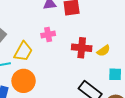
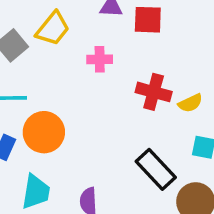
yellow trapezoid: (23, 51) -> (53, 29), moved

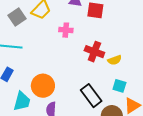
orange circle: (44, 132) -> (43, 86), moved

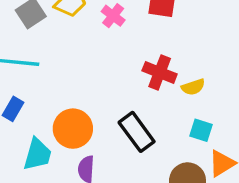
pink cross: (66, 30) -> (113, 16), moved, turned 32
black rectangle: (91, 96) -> (137, 132), moved

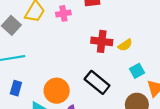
pink cross: (113, 16) -> (63, 13), turned -32
cyan square: (201, 130) -> (137, 71), turned -32

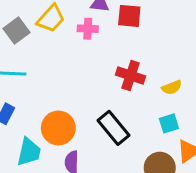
yellow semicircle: (125, 45) -> (172, 87), moved

